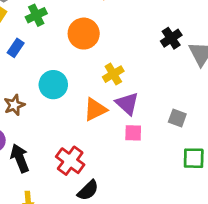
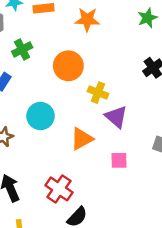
yellow cross: (113, 74) -> (98, 93), moved, turned -36
purple triangle: (127, 104) -> (116, 117), moved

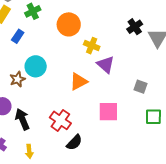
cyan circle: (41, 116) -> (36, 66), moved
pink square: (119, 160) -> (108, 112), moved, size x1.5

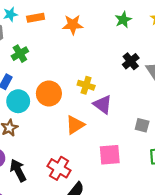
orange circle: (69, 24) -> (49, 93), moved
cyan circle: (36, 66) -> (18, 101), moved

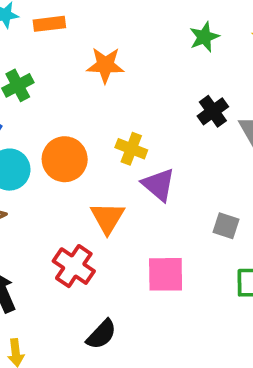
orange star: (73, 25) -> (105, 65), moved
orange triangle: (75, 125) -> (107, 218), turned -30
red cross: (59, 168) -> (74, 266), moved

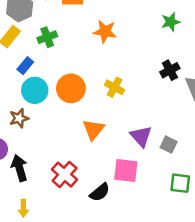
purple triangle: (159, 185) -> (141, 136), moved
red cross: (74, 266) -> (65, 175), moved
black semicircle: (101, 334) -> (100, 192), moved

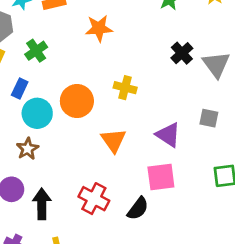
gray square: (169, 145) -> (209, 118), moved
black arrow: (19, 168) -> (42, 204), turned 30

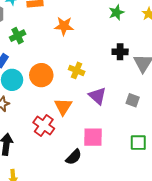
black cross: (182, 53) -> (120, 52), turned 35
purple triangle: (168, 135) -> (97, 96), moved
red cross: (94, 199) -> (44, 125), moved

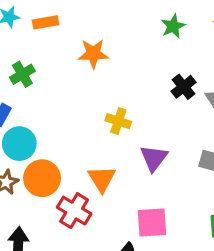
black cross: (120, 52) -> (184, 87), turned -35
orange circle: (41, 75) -> (42, 178), moved
purple triangle: (97, 96) -> (154, 158), turned 30

